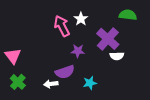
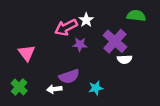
pink arrow: (62, 26) -> (66, 27), turned -90
purple star: (78, 51) -> (80, 44), moved
pink triangle: (13, 56) -> (27, 53), moved

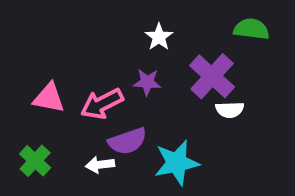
pink arrow: (66, 27) -> (102, 104), moved
pink triangle: (27, 53) -> (49, 98), turned -42
cyan star: (96, 88) -> (177, 163), size x1.6

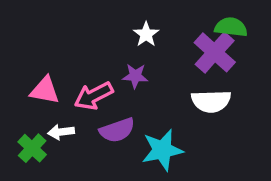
purple cross: (212, 76) -> (215, 52), moved
white semicircle: (230, 110) -> (211, 101), size x1.5
white arrow: (100, 165) -> (61, 132), moved

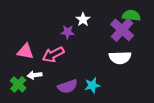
purple star: (135, 76) -> (68, 32), moved
purple semicircle: (117, 130) -> (68, 86), moved
cyan star: (162, 150) -> (92, 85), size x0.7

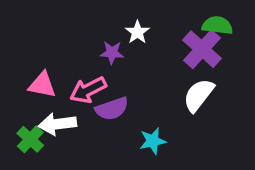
white semicircle: (120, 58) -> (199, 95), turned 130
white arrow: (35, 75) -> (57, 124), size x1.5
purple semicircle: (68, 86) -> (112, 109), moved

